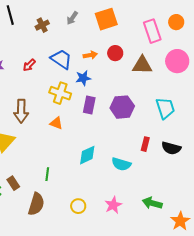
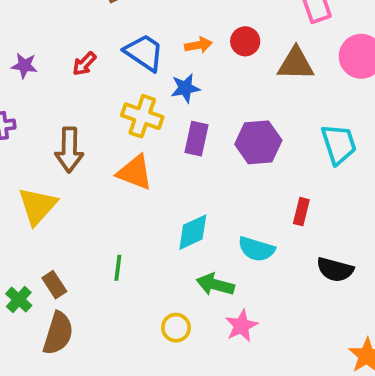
orange triangle: (56, 123) -> (135, 172), size x1.5
black semicircle: (171, 148) -> (335, 270), moved
green arrow: (152, 203) -> (215, 285), moved
brown semicircle: (36, 204) -> (58, 333), moved

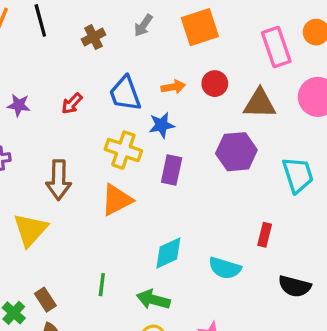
blue trapezoid: (144, 53) -> (125, 94), turned -144
purple hexagon: (258, 142) -> (236, 152), moved
orange triangle: (135, 172) -> (117, 200), turned -48
green arrow: (215, 285) -> (153, 300), moved

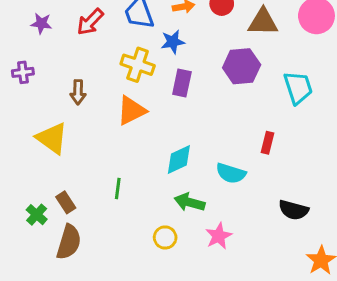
red arrow: (72, 104) -> (90, 22), size x1.4
brown arrow: (59, 180) -> (78, 92), size x0.7
yellow triangle: (30, 230) -> (52, 138), turned -36
black semicircle: (295, 286) -> (294, 210), moved
green arrow: (153, 300) -> (190, 202), moved

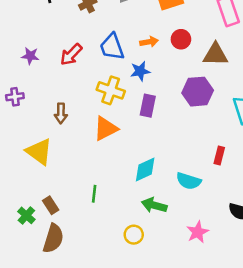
pink star: (219, 236) -> (198, 232), moved

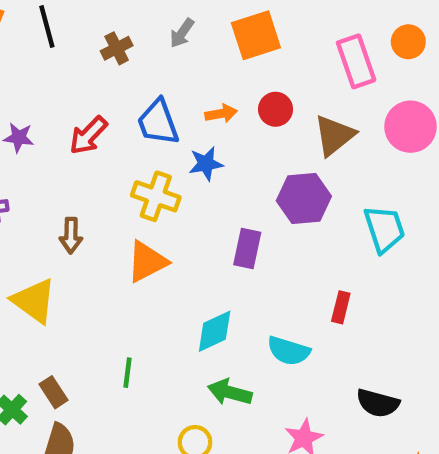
brown triangle: (215, 55) -> (334, 135), turned -40
purple rectangle: (148, 106) -> (247, 249), moved

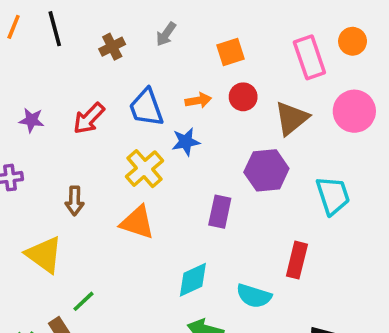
orange square: (256, 35) -> (231, 52), moved, size x0.7
yellow cross: (156, 196) -> (144, 169), turned 30
orange triangle: (147, 262) -> (137, 222), turned 45
red rectangle: (341, 307) -> (297, 260), size x1.4
green line: (128, 373) -> (84, 301), moved, turned 40

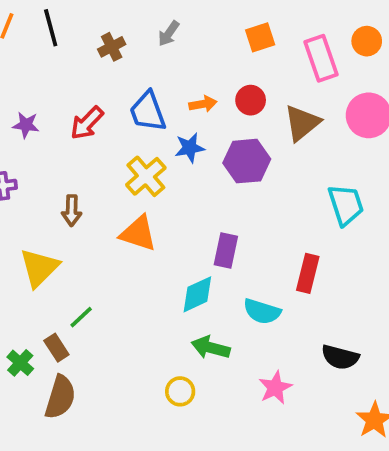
orange square: (231, 52) -> (260, 37), moved
purple hexagon: (266, 170) -> (247, 161), moved
purple rectangle: (220, 212) -> (226, 251), moved
yellow triangle: (44, 255) -> (39, 268), turned 39

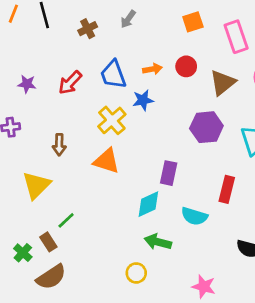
purple hexagon: (247, 161) -> (206, 127), moved
pink star: (275, 388) -> (204, 286), moved, turned -30
brown semicircle: (60, 397) -> (51, 277), turned 40

